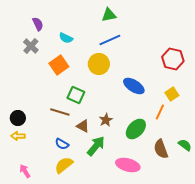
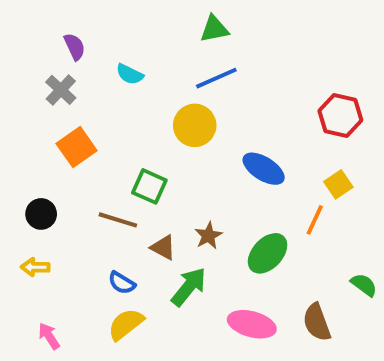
orange square: (59, 65) -> (77, 147), moved
black circle: (18, 118) -> (41, 214), moved
brown semicircle: (161, 149) -> (317, 322), moved

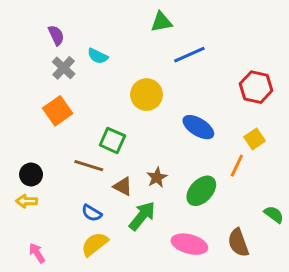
blue line: (216, 78) -> (189, 55), moved
gray cross: (61, 90) -> (64, 68), moved
black circle: (41, 214) -> (31, 175), moved

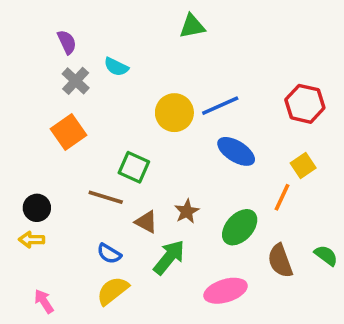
blue line: (189, 55) -> (220, 106), moved
brown semicircle: (238, 243) -> (280, 261), moved
pink ellipse: (189, 244) -> (226, 291), turned -32

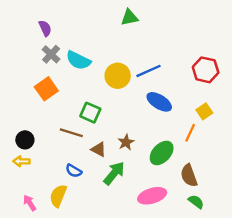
cyan semicircle: (116, 67) -> (78, 60), moved, size x1.5
green semicircle: (326, 255) -> (196, 202), moved
yellow semicircle: (113, 291) -> (58, 196), moved, turned -30

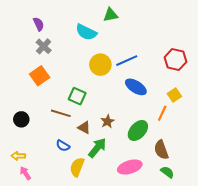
cyan semicircle: (78, 60) -> (86, 32), moved
yellow arrow: (21, 161) -> (18, 156), moved
yellow semicircle: (58, 196) -> (77, 167), moved

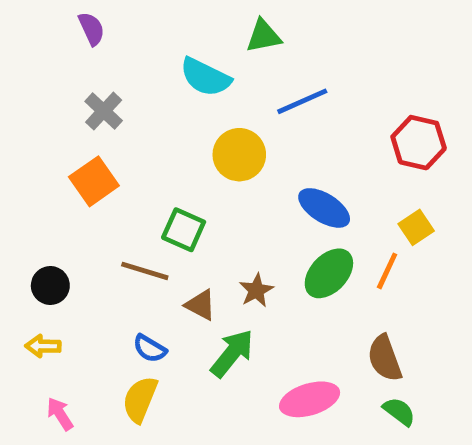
purple semicircle: (39, 24) -> (92, 29), moved
blue line: (127, 61) -> (302, 101), moved
green ellipse: (138, 131) -> (329, 273), moved
yellow arrow: (18, 156) -> (43, 346), moved
yellow semicircle: (77, 167) -> (140, 399), moved

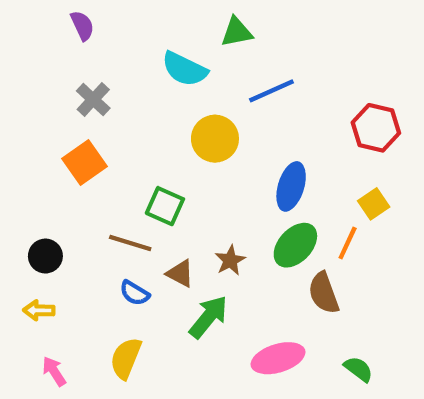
blue ellipse: (324, 208) -> (291, 186), turned 75
blue semicircle: (150, 348) -> (135, 293), moved
brown semicircle: (385, 358) -> (324, 293), moved

